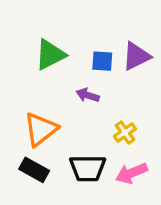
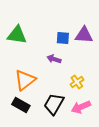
green triangle: (50, 55) -> (17, 35), moved, turned 35
purple triangle: (136, 56) -> (84, 35), turned 30
black trapezoid: (88, 168) -> (54, 104), turned 120

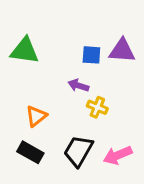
orange triangle: (25, 80) -> (36, 116), size x0.7
yellow cross: (77, 82) -> (97, 107), moved, turned -32

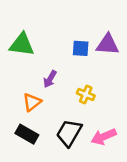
purple arrow: (78, 85) -> (50, 79), moved, turned -78

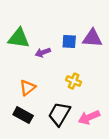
purple arrow: (50, 79) -> (43, 52), moved, turned 40

